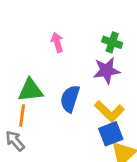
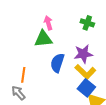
purple star: (107, 70) -> (83, 54), moved
green triangle: (31, 90) -> (43, 39), moved
blue square: (111, 134) -> (86, 88), turned -30

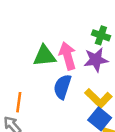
pink arrow: (48, 23) -> (68, 56), moved, size x1.5
purple star: (83, 54) -> (96, 60), moved

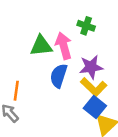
green cross: (101, 35) -> (86, 26), moved
purple star: (96, 60) -> (91, 67), moved

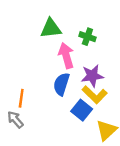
green triangle: (41, 46) -> (51, 28), moved
blue square: (95, 107) -> (82, 110), moved

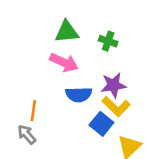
pink arrow: (66, 56) -> (64, 62), moved, turned 130
blue semicircle: (61, 84) -> (79, 94), turned -110

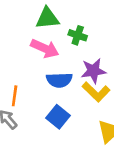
green cross: (108, 41) -> (78, 35), moved
blue square: (101, 124) -> (58, 117), moved

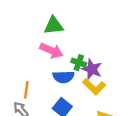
green cross: (78, 35) -> (79, 63), moved
purple star: (93, 71) -> (92, 69), turned 30

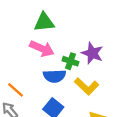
purple star: (92, 69) -> (92, 53), moved
orange line: (26, 90) -> (16, 90), turned -56

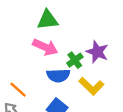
green cross: (71, 61) -> (75, 60), turned 35

